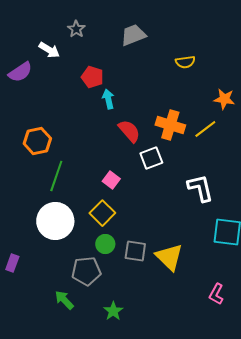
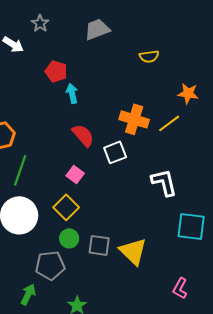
red semicircle: (129, 131) -> (83, 135), moved
green arrow: (64, 300) -> (28, 294), turned 70

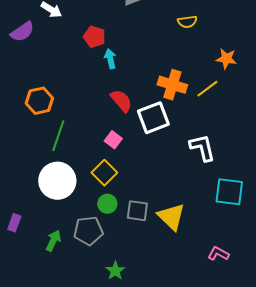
white square: (115, 152) -> (153, 118), size x1.4
pink L-shape: (180, 288) -> (218, 254), turned 90
green arrow: (28, 294) -> (53, 241), moved

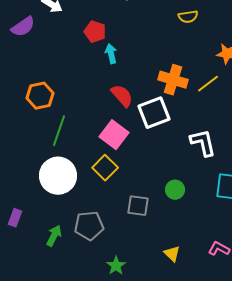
pink square: (113, 140) -> (114, 135), size x1.6
green circle: (107, 204) -> (175, 190), moved
yellow triangle: (171, 217) -> (172, 254), moved, size x0.6

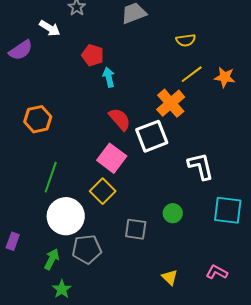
orange cross: (173, 80) -> (171, 103), turned 32
yellow line: (208, 84) -> (192, 74), moved
green line: (59, 131) -> (51, 177), moved
white circle: (58, 176) -> (66, 216), moved
green star: (116, 266) -> (62, 289), moved

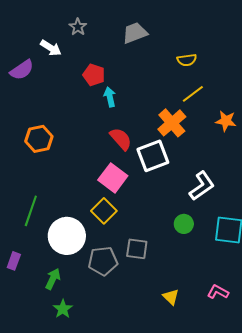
orange star: (225, 77) -> (226, 121), moved
white L-shape: (201, 166) -> (202, 186), turned 68
green line: (51, 177) -> (31, 211), moved
green circle: (173, 213) -> (184, 224), moved
gray pentagon: (87, 249) -> (103, 261), moved

